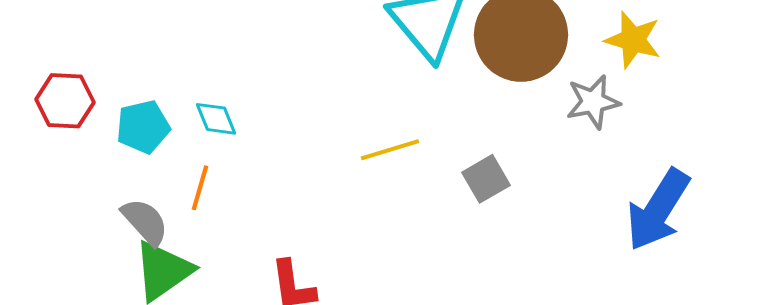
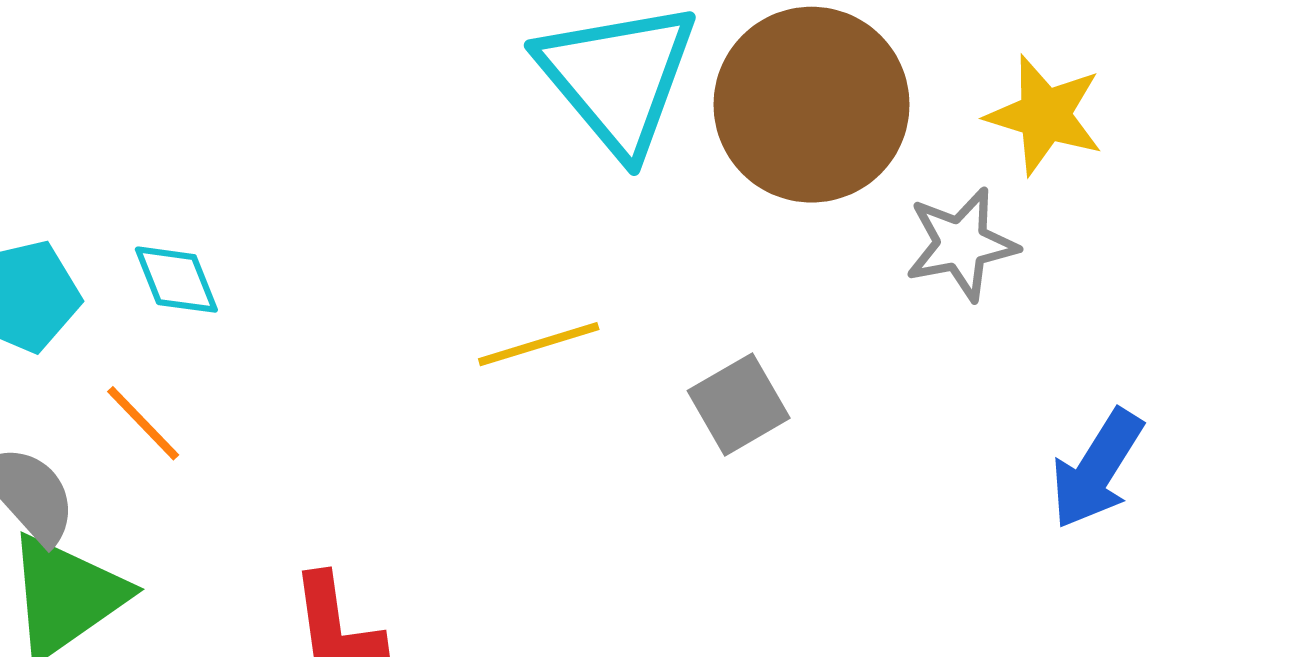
orange line: (200, 188) -> (143, 423), turned -60
blue arrow: (658, 210) -> (1097, 469), size x0.7

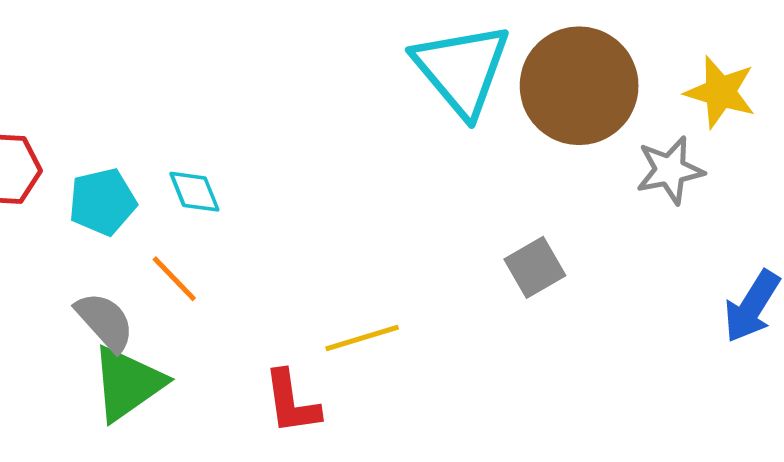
yellow line: (539, 344) -> (362, 338), moved

